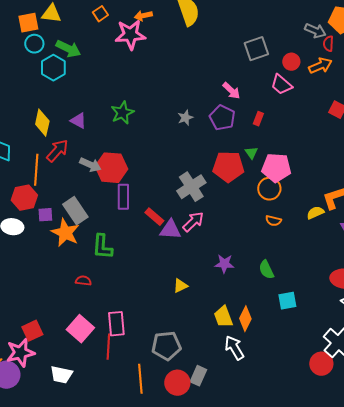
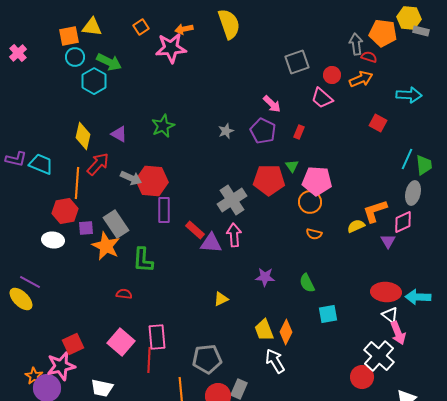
gray arrow: (315, 31) -> (356, 44), turned -120
red semicircle: (328, 44) -> (369, 57), turned 105
pink arrow: (193, 222) -> (234, 235), turned -50

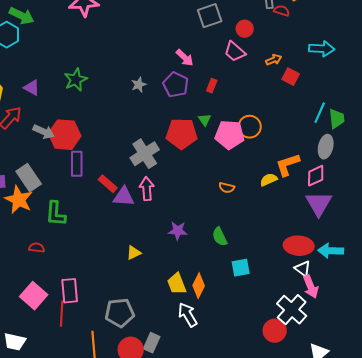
orange arrow: (361, 79) -> (274, 60), moved, size x0.7
orange circle: (310, 202) -> (250, 127), moved
purple triangle: (388, 241) -> (319, 204), moved, size x1.8

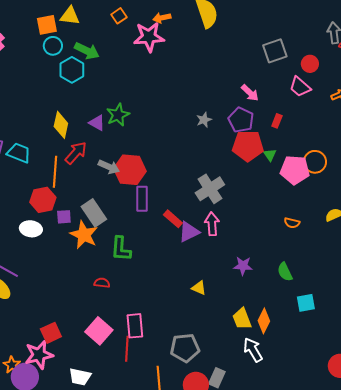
green star: (76, 80) -> (118, 115), moved
red pentagon: (182, 134) -> (248, 146), moved
purple triangle: (124, 197) -> (189, 232), turned -30
yellow triangle: (134, 253) -> (199, 288), turned 49

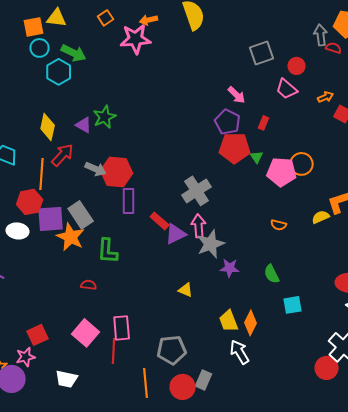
gray star: (204, 120) -> (211, 244), moved, size x1.8
purple square: (64, 217) -> (51, 219), size x1.8
pink star: (39, 355) -> (26, 357), size x0.7

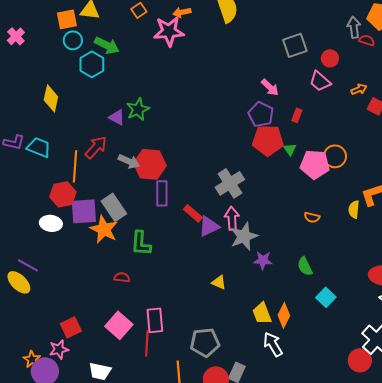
yellow diamond: (48, 127) -> (51, 98), moved
yellow semicircle: (321, 217) -> (354, 209), turned -60
cyan square: (293, 305) -> (326, 297), turned -36

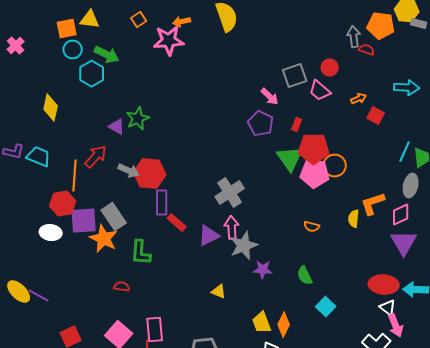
gray square: (295, 45) -> (295, 76), moved
red pentagon: (268, 140) -> (314, 149), moved
green triangle: (290, 149) -> (290, 159), size x2.0
red rectangle: (193, 213) -> (177, 223), moved
purple line: (28, 265) -> (39, 296), moved

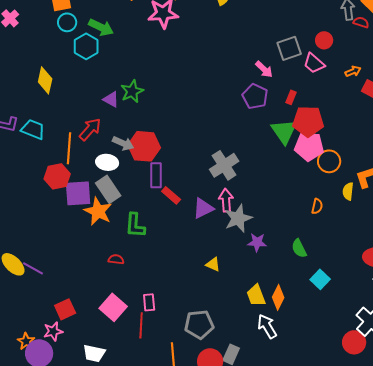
orange circle: (335, 166) -> (329, 161), moved
orange semicircle: (312, 227) -> (317, 206), moved, turned -91
white ellipse: (51, 233) -> (107, 162), moved
pink rectangle: (155, 330) -> (149, 302), size x0.7

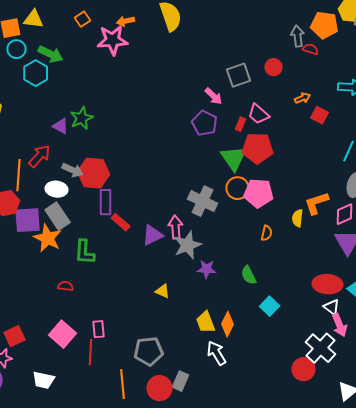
pink trapezoid: (314, 63) -> (259, 114), moved
pink pentagon: (309, 146) -> (259, 193), moved
orange circle: (329, 161) -> (238, 188), moved
gray cross: (224, 165) -> (203, 201), moved, turned -32

